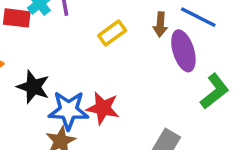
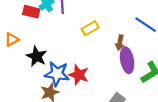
brown arrow: (160, 24) -> (120, 43), moved
purple ellipse: (183, 51) -> (127, 60), moved

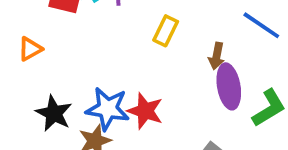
yellow rectangle: (90, 28) -> (166, 31), turned -35
black star: (37, 56) -> (54, 113), moved

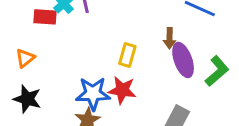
yellow rectangle: (166, 31) -> (127, 55), moved
black star: (54, 113) -> (27, 99), moved

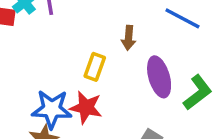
brown arrow: (170, 38) -> (129, 38), moved

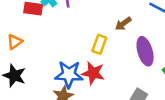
brown arrow: (129, 38) -> (123, 24), turned 49

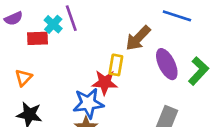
brown arrow: (123, 24) -> (138, 38), size x1.5
red star: (93, 73) -> (105, 82), moved

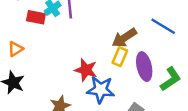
yellow rectangle: (116, 65) -> (120, 57), moved
blue star: (88, 103) -> (101, 90), moved

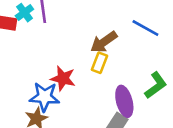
purple ellipse: (144, 67) -> (124, 101), moved
blue star: (101, 90) -> (45, 97), moved

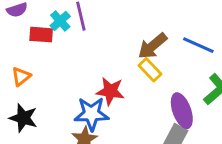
blue line: (145, 28) -> (198, 45), moved
yellow rectangle: (100, 63) -> (150, 70), turned -60

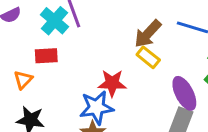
cyan cross: (60, 21) -> (54, 21), size x1.4
red rectangle: (41, 35) -> (46, 56), moved

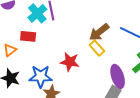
blue star: (96, 108) -> (41, 76), moved

